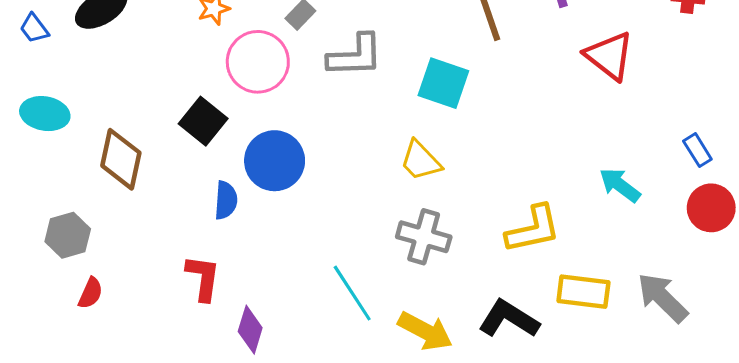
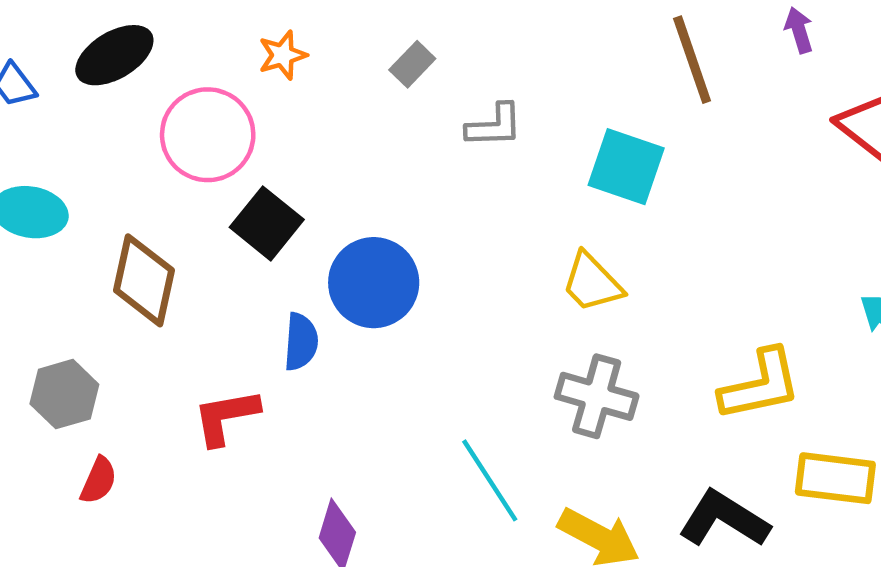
gray L-shape: (355, 56) -> (494, 126), size x0.7
pink circle: (258, 62) -> (208, 135), moved
red L-shape: (203, 278) -> (226, 417), moved, turned -108

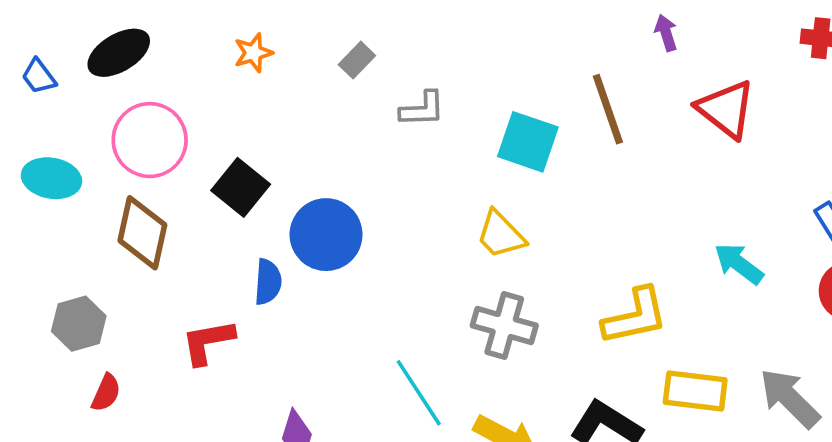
brown line: (692, 60) -> (608, 109), moved
pink circle: (208, 135) -> (150, 140), moved

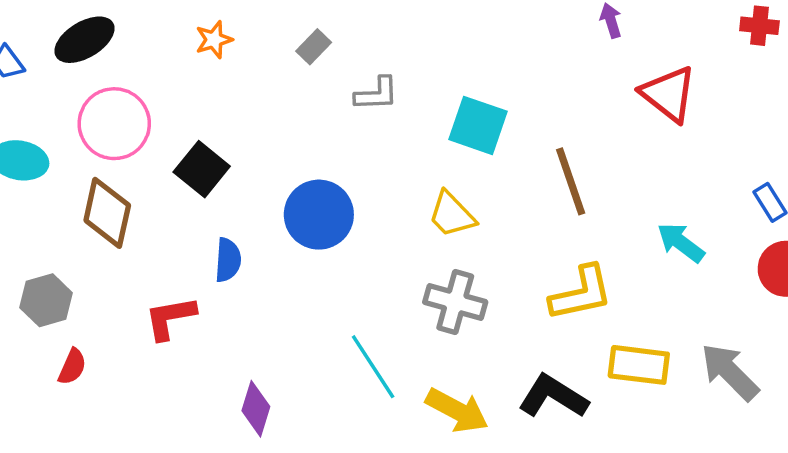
brown line: (608, 109) -> (571, 181), moved
blue circle: (326, 235) -> (319, 215), moved

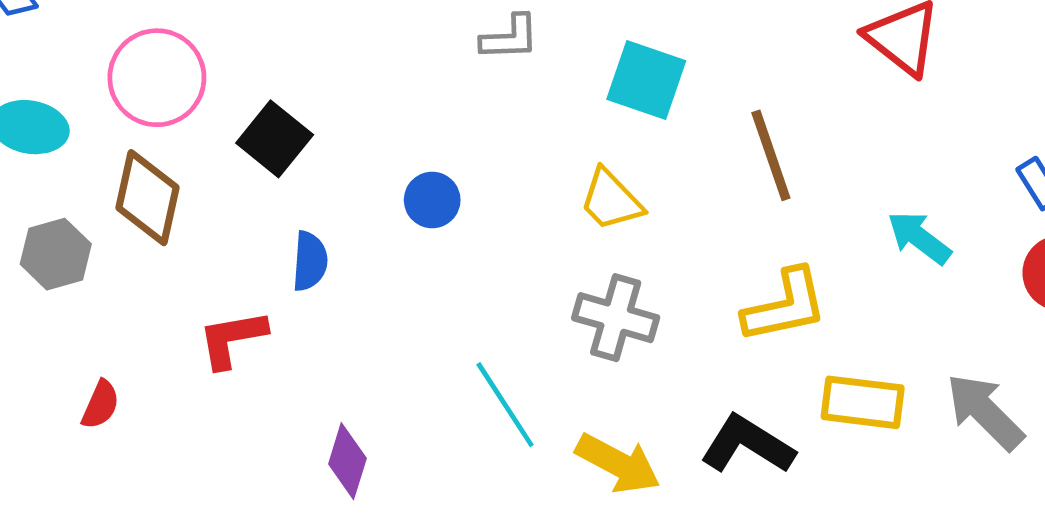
blue circle: (319, 215) -> (432, 200), size x0.6
gray hexagon: (46, 300) -> (56, 254), moved

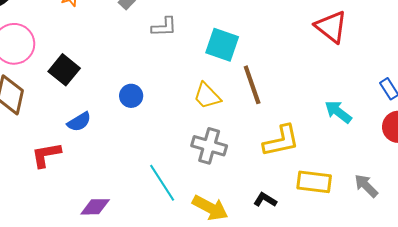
brown line: (771, 155) -> (252, 85), moved
blue semicircle: (310, 261) -> (79, 122), turned 55
gray arrow: (985, 412) -> (366, 186), size x0.7
black L-shape: (747, 445) -> (265, 200), size x0.6
purple diamond: (347, 461) -> (95, 207), turned 72

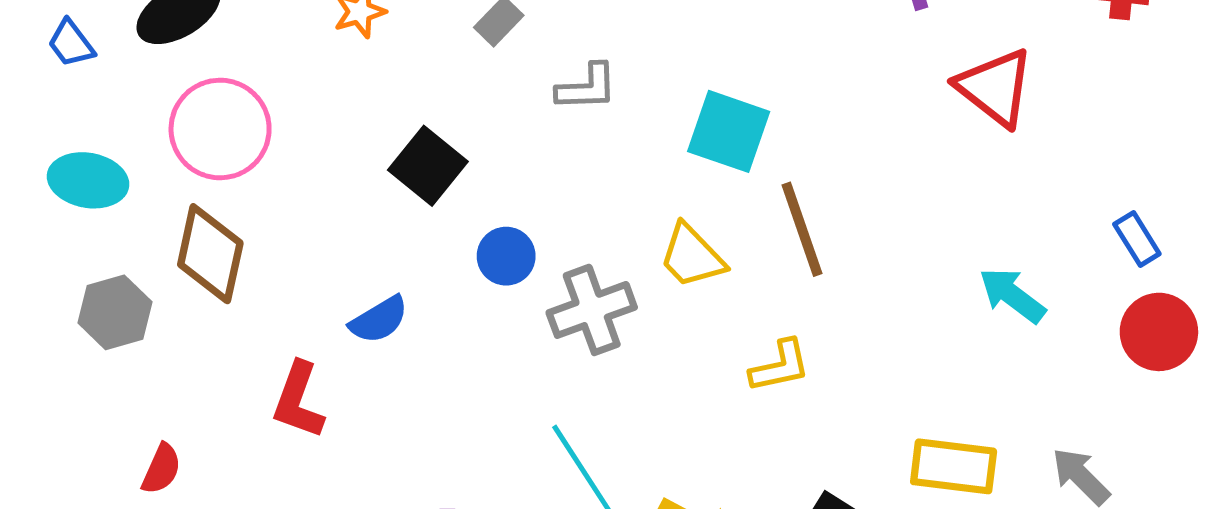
black square: (64, 70) -> (428, 166), moved
yellow L-shape: (281, 141) -> (780, 366), moved, size x0.7
gray cross: (209, 146) -> (592, 310), moved, turned -36
red L-shape: (46, 155) -> (298, 400), turned -60

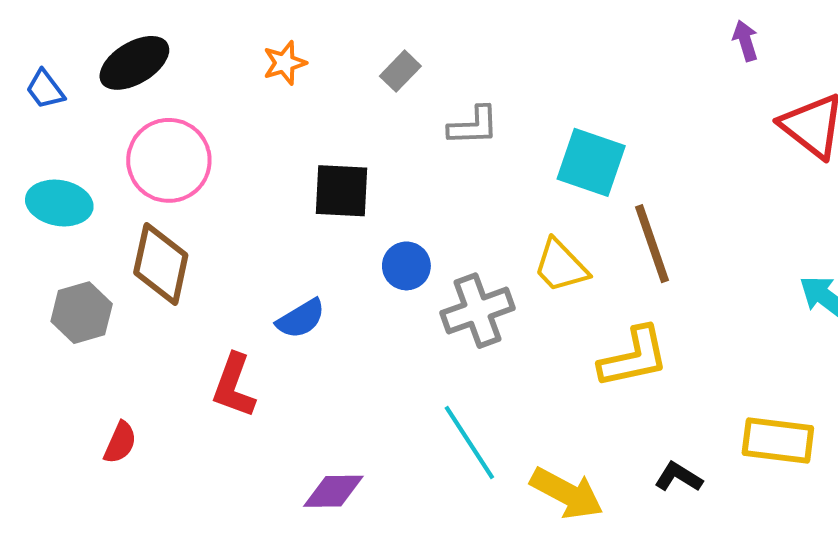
black square: (428, 166) -> (341, 191), turned -36
yellow L-shape: (780, 366) -> (634, 357), size x1.4

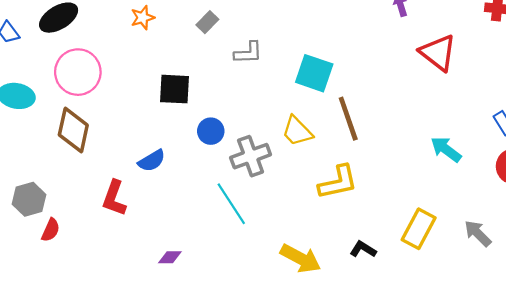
gray hexagon: (82, 313) -> (29, 199), moved
yellow rectangle: (778, 441) -> (419, 229), turned -69
cyan line: (469, 443) -> (231, 204), moved
purple diamond: (333, 491) -> (170, 257), size x0.7

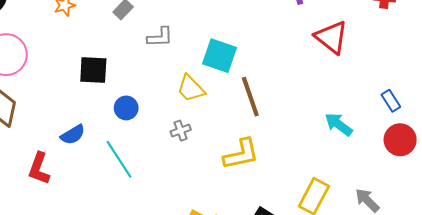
yellow trapezoid: (297, 131) -> (191, 88), moved
gray cross: (251, 156) -> (181, 131), moved, size x0.6
cyan line: (231, 204) -> (119, 159), moved

